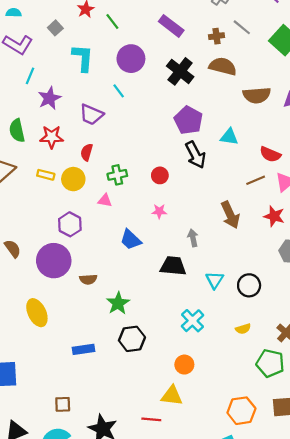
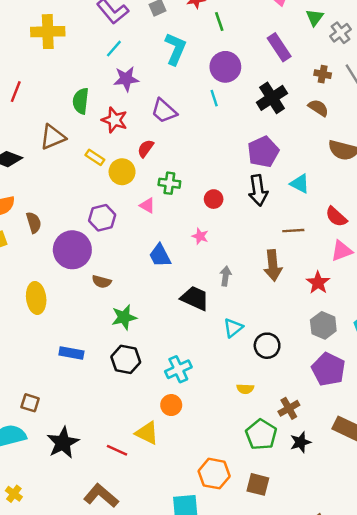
brown semicircle: (223, 66) -> (318, 108), size x0.7
cyan line: (119, 91) -> (214, 98), moved
brown line: (256, 180) -> (293, 231), moved
cyan cross: (193, 321) -> (178, 369), moved

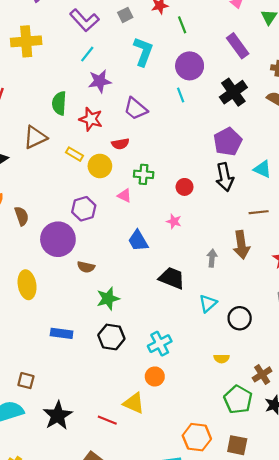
red semicircle: (146, 149) -> (120, 144), turned -133
gray arrow: (226, 276) -> (212, 258), moved

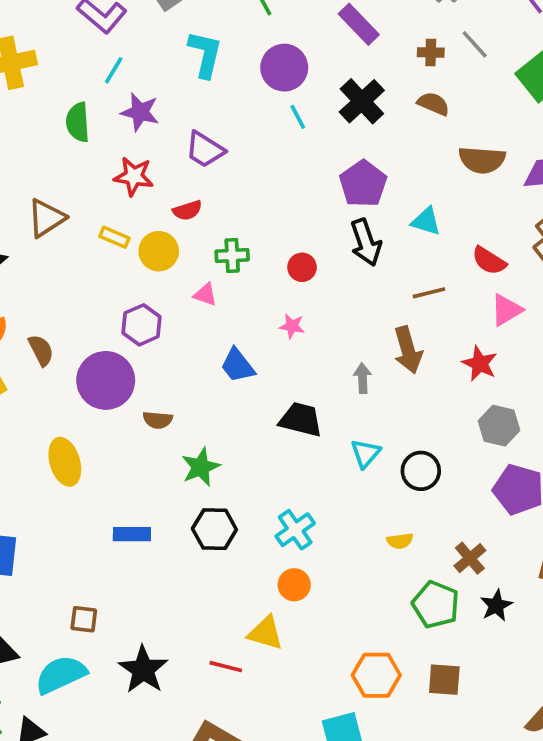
purple star: (100, 81) -> (140, 112), turned 30
cyan line: (181, 95) -> (298, 117), moved
green semicircle: (59, 103) -> (78, 122), moved

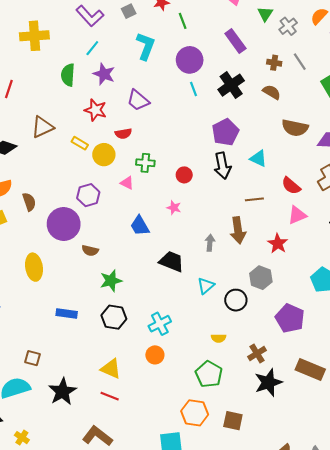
gray hexagon: (499, 426) -> (261, 278), moved
green pentagon: (436, 605) -> (209, 374), moved
black star: (496, 605) -> (268, 382), size x1.5
yellow triangle: (266, 633) -> (111, 369), moved

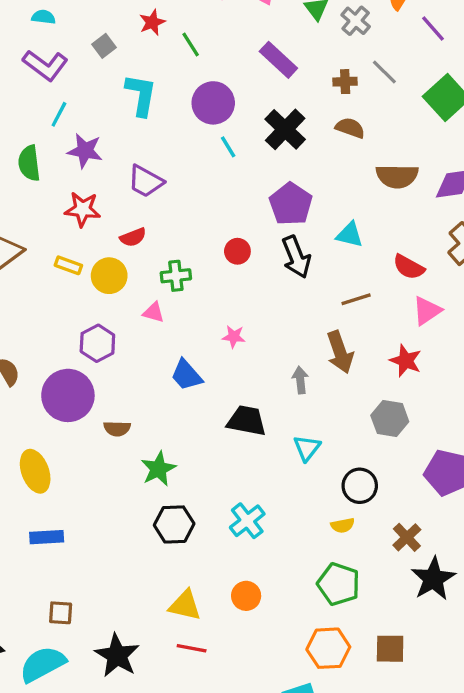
red circle: (184, 175) -> (237, 251), moved
black circle: (236, 300) -> (360, 486), moved
blue rectangle: (67, 313) -> (47, 537), moved
orange circle: (155, 355) -> (246, 596), moved

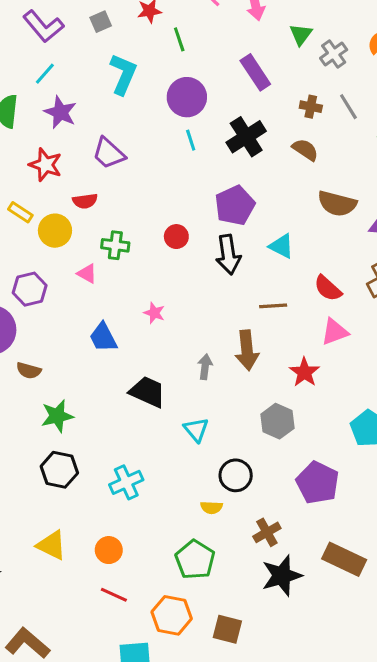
cyan triangle: (307, 448) -> (196, 430), turned -32
red line: (192, 648) -> (114, 595), moved

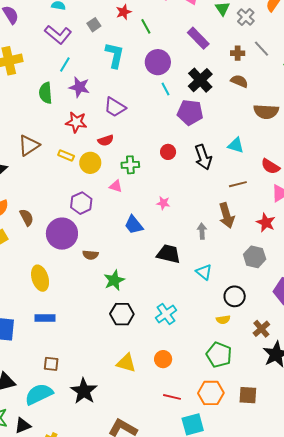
purple pentagon: (235, 205) -> (190, 112), moved, turned -30
red line: (114, 595) -> (172, 397), moved

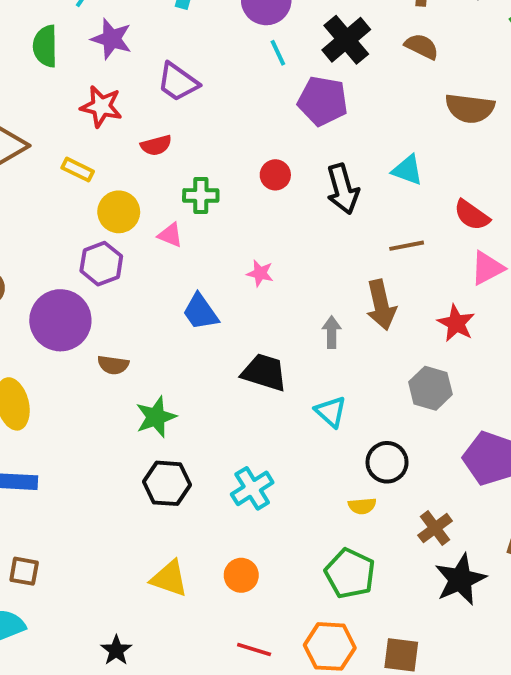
yellow circle: (90, 163) -> (119, 212), moved
black star: (84, 391) -> (116, 650), moved, size x0.6

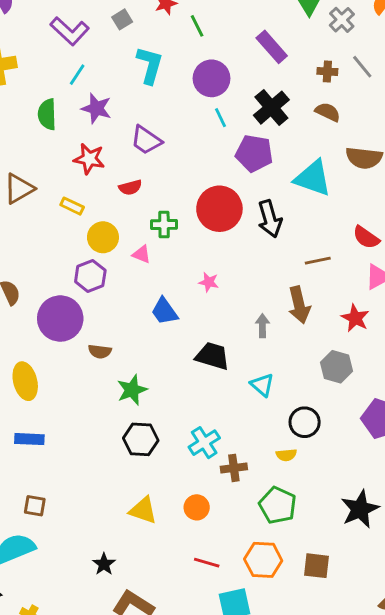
cyan triangle: (407, 170) -> (313, 178), moved, size x1.6
red circle: (275, 175) -> (219, 209), size x2.0
brown cross: (435, 528) -> (234, 468), moved, turned 30

